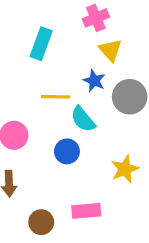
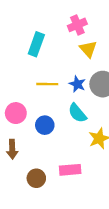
blue star: (94, 81) -> (77, 84), moved
cyan semicircle: (83, 119) -> (77, 113), moved
blue circle: (67, 151) -> (45, 125), moved

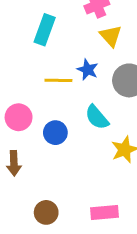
blue star: (77, 84) -> (88, 70), moved
pink rectangle: (70, 170) -> (105, 212), moved
brown circle: (36, 178) -> (46, 212), moved

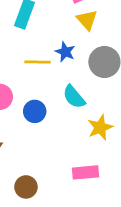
pink rectangle: (105, 212) -> (86, 172), moved

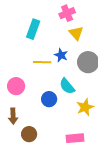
blue circle: (35, 111) -> (49, 99), moved
brown circle: (26, 187) -> (29, 134), moved

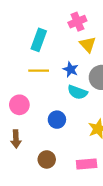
yellow line: (42, 62) -> (39, 71), moved
cyan semicircle: (67, 86) -> (77, 92), moved, turned -30
brown circle: (29, 134) -> (47, 159), moved

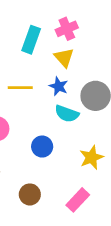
cyan rectangle: (39, 40) -> (31, 40), moved
yellow triangle: (88, 44) -> (64, 58), moved
pink rectangle: (87, 164) -> (78, 200), turned -42

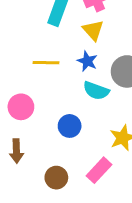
pink rectangle: (78, 200) -> (99, 170), moved

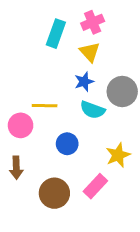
blue star: (87, 61) -> (84, 82), turned 30
yellow line: (46, 63) -> (45, 106), moved
brown circle: (56, 178) -> (54, 193), size x1.4

